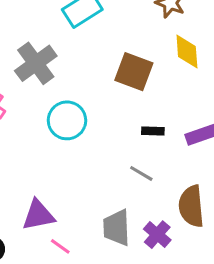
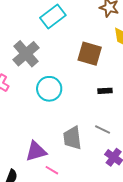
gray line: (141, 173) -> (103, 130), moved
gray trapezoid: (117, 228) -> (72, 138), moved

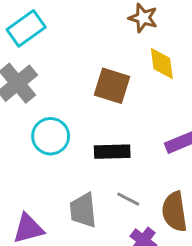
cyan rectangle: (53, 16) -> (26, 28), moved
black rectangle: (105, 91) -> (112, 152), moved, size x1.6

